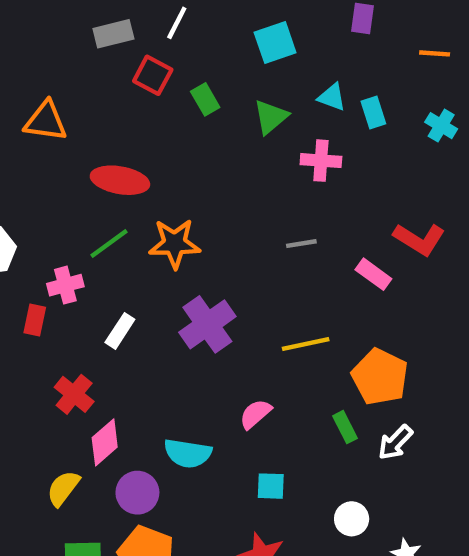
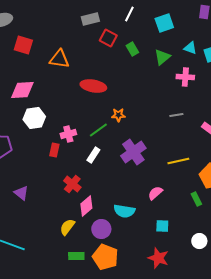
white line: (177, 23) -> (129, 14), moved
green line: (109, 244) -> (98, 130), moved
orange star: (175, 244) -> (118, 115), size x0.6

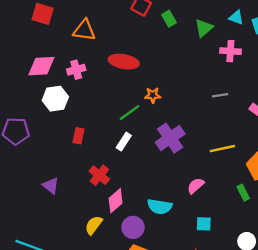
pink cross: (68, 134) -> (76, 70), moved
purple triangle: (21, 193) -> (51, 186), moved

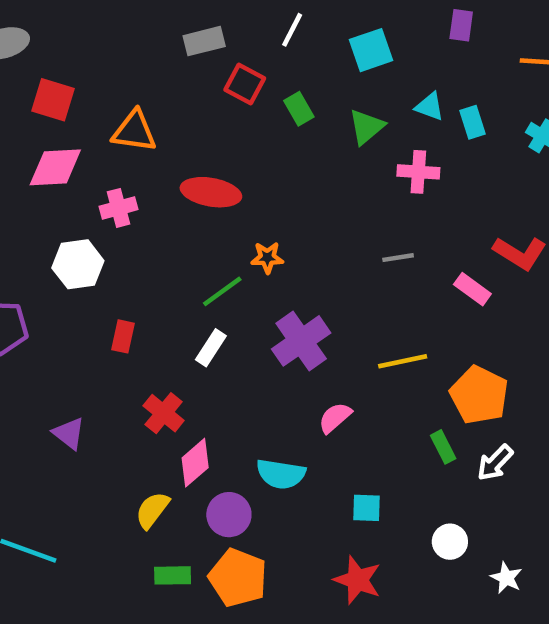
pink diamond: (41, 66) -> (55, 167), moved
pink semicircle: (196, 186) -> (335, 418), moved

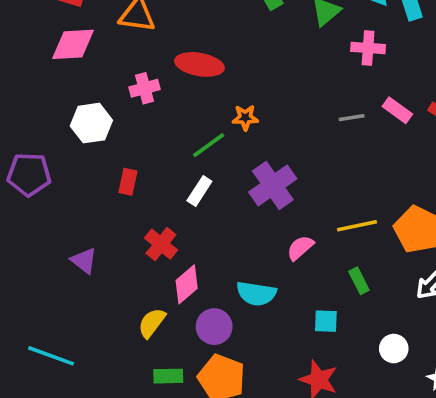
pink cross: (118, 208) -> (144, 88), moved
pink rectangle: (472, 289) -> (397, 110), moved
yellow line: (403, 361) -> (357, 226), moved
green rectangle: (443, 447) -> (359, 281), moved

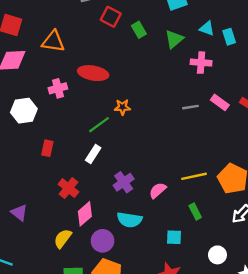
purple cross: (273, 185) -> (124, 182), moved, size x0.7
purple triangle: (84, 261) -> (19, 213), moved

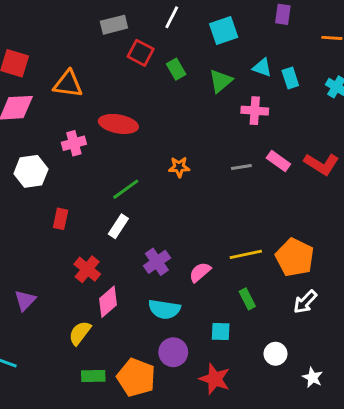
orange star: (122, 107) -> (179, 167), moved
purple triangle: (19, 213) -> (25, 300), turned 36
purple circle: (102, 241) -> (173, 352), moved

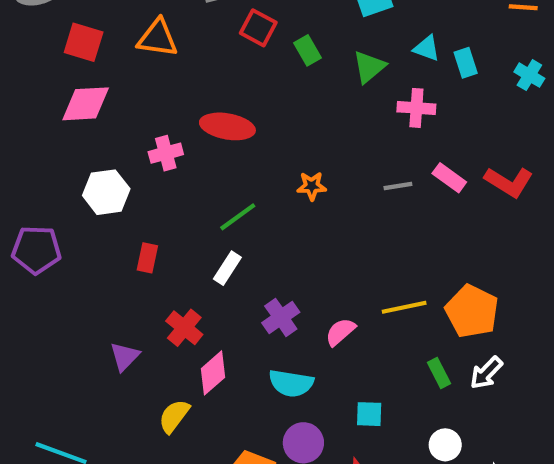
orange triangle: (68, 84) -> (158, 38), moved
green rectangle: (247, 299) -> (439, 373), moved
purple triangle: (25, 300) -> (125, 357), moved

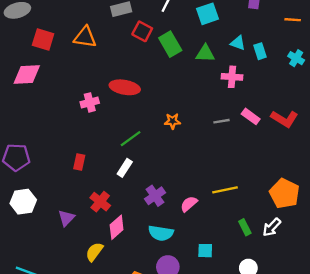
green rectangle: (308, 50) -> (170, 44), size x1.5
green triangle: (369, 67) -> (205, 53), turned 42
pink diamond: (86, 104) -> (27, 74), moved
white hexagon: (106, 192) -> (23, 202), moved
orange pentagon: (472, 311) -> (284, 193), moved

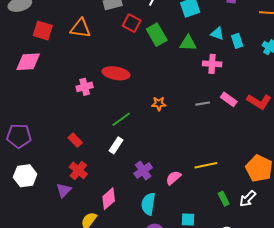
red rectangle: (79, 162) -> (75, 140), turned -56
red cross: (100, 202) -> (78, 170), moved
cyan semicircle: (161, 233) -> (148, 204), turned 90

